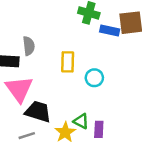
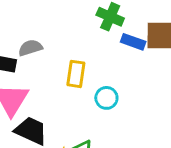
gray semicircle: (29, 46) -> (30, 48), turned -108

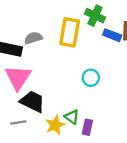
yellow rectangle: (76, 74) -> (70, 32), moved, size x1.4

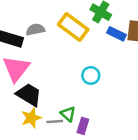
yellow rectangle: (70, 32) -> (73, 27), turned -68
gray line: (18, 122) -> (55, 122), moved
yellow star: (55, 125) -> (31, 118), moved

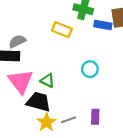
yellow rectangle: (73, 27) -> (62, 30), size x0.7
gray semicircle: (35, 30) -> (17, 41), moved
green triangle: (68, 114) -> (47, 81), moved

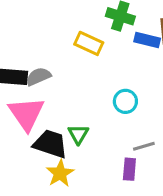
gray semicircle: (17, 41) -> (38, 76), moved
green triangle: (47, 81) -> (78, 134), moved, turned 32
gray line: (69, 120) -> (144, 146), moved

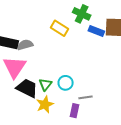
cyan circle: (125, 101) -> (66, 83), moved
yellow star: (60, 173) -> (45, 104), moved

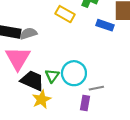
blue rectangle: (96, 31) -> (105, 25), moved
cyan circle: (66, 83) -> (74, 73), size x1.5
yellow star: (45, 104) -> (41, 99), moved

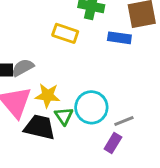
yellow star: (41, 99) -> (48, 96), moved, turned -30
purple rectangle: (85, 103) -> (113, 143), turned 32

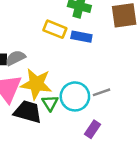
blue rectangle: (119, 38) -> (81, 37), moved
yellow star: (48, 96) -> (36, 84), size x1.4
gray line: (124, 121) -> (101, 92), moved

